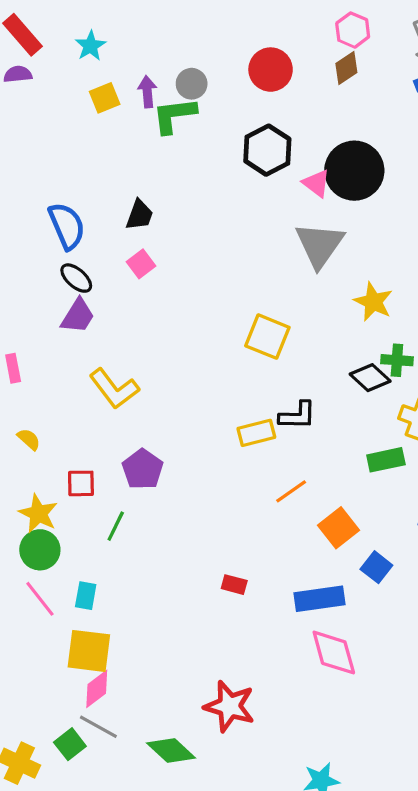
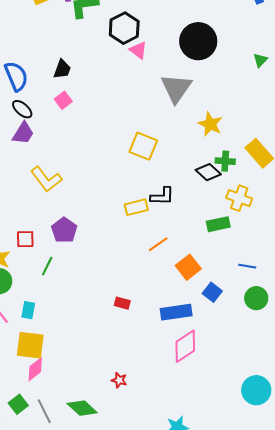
black hexagon: (267, 150) -> (124, 28), moved
pink triangle: (316, 183) -> (138, 50), moved
pink diamond: (334, 653) -> (185, 346), turned 72
red star: (229, 706) -> (119, 380), size x0.5
gray line: (98, 727) -> (44, 411), moved, turned 35

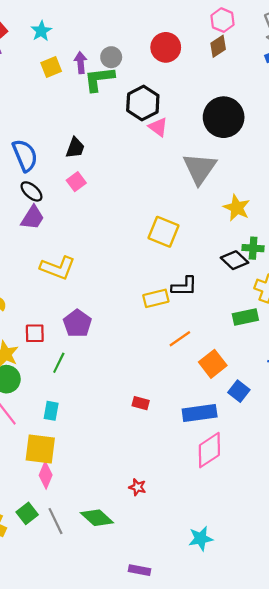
yellow L-shape: (46, 179) -> (58, 268), turned -32
cyan rectangle: (28, 310) -> (51, 411), moved
pink diamond: (35, 369) -> (46, 475), turned -30

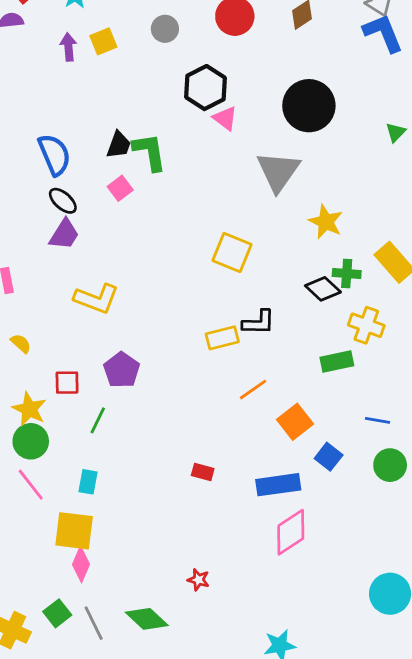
purple arrow: (81, 63) -> (68, 47), moved
yellow square: (51, 67) -> (103, 41), moved
green L-shape: (99, 79) -> (150, 152), moved, turned 88

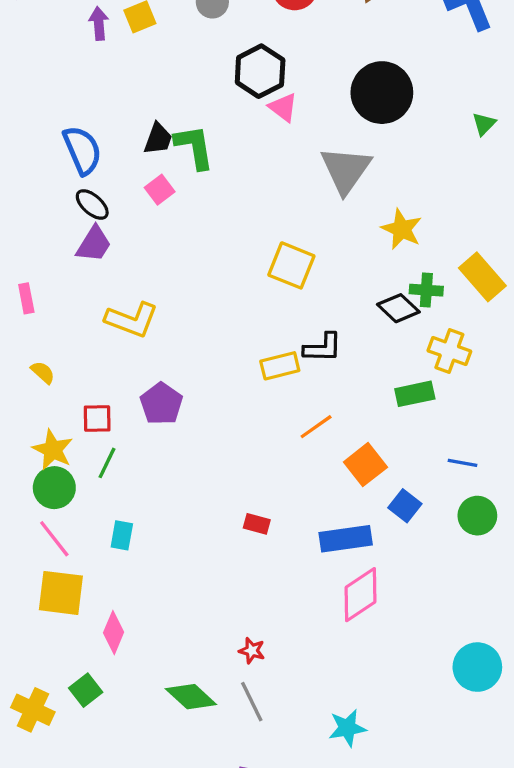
green line: (98, 420) -> (107, 463), moved
yellow square: (74, 531) -> (61, 593), moved
gray line: (94, 623) -> (252, 702), moved

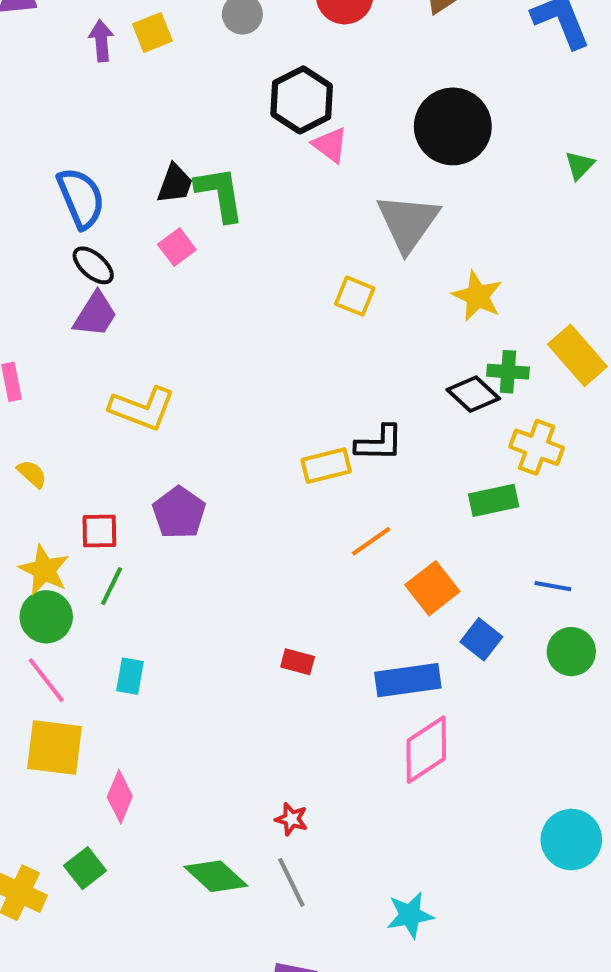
yellow square: (291, 265) -> (355, 296), moved, size x0.7

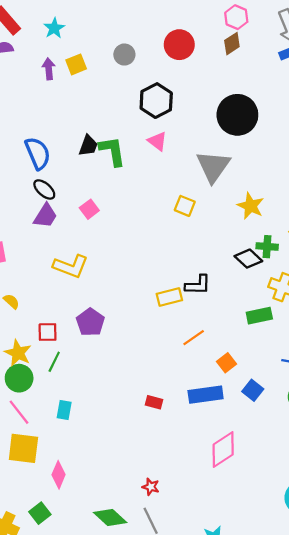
pink triangle: (330, 145) -> (157, 141), moved
pink square: (177, 247) -> (89, 209), moved
orange square: (432, 588) -> (226, 363), size x0.7
blue rectangle: (408, 680) -> (206, 395), moved

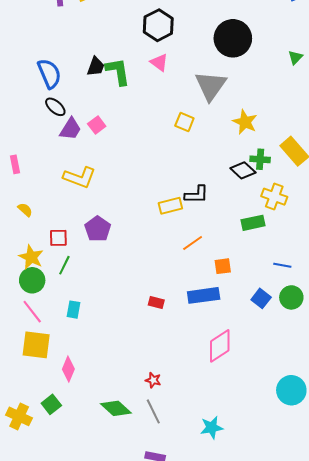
purple trapezoid: (45, 216) -> (70, 129), moved
orange square: (226, 363) -> (223, 266), turned 30
blue square: (253, 390) -> (261, 298), moved

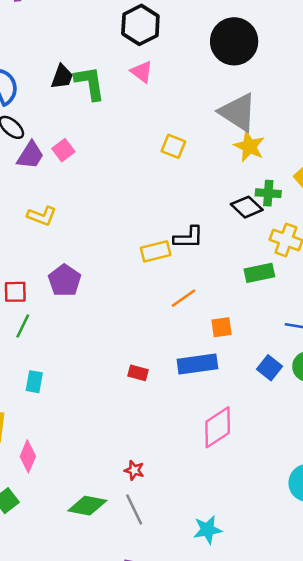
gray triangle: (211, 86) -> (238, 112), moved, turned -32
yellow L-shape: (80, 177) -> (42, 216), size x0.7
green diamond: (116, 408) -> (87, 506), turned -32

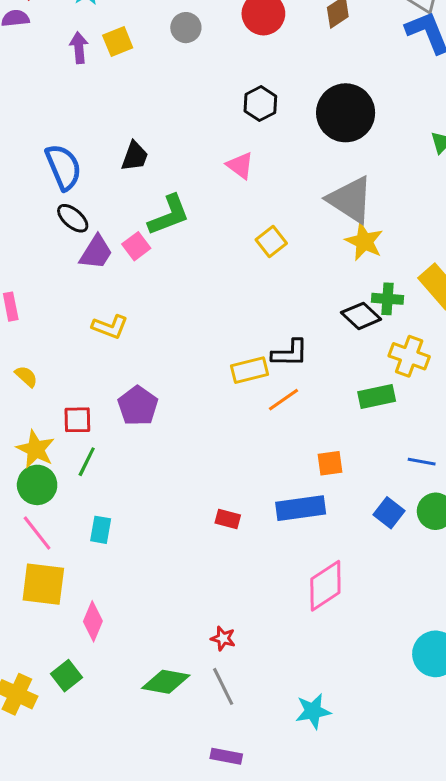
black hexagon: (140, 25) -> (260, 104), moved, size x0.7
pink triangle: (142, 72) -> (240, 166), moved
green L-shape: (90, 83) -> (169, 215), moved, turned 78
yellow square: (173, 146) -> (271, 242), turned 30
orange line: (183, 298) -> (284, 400), moved

